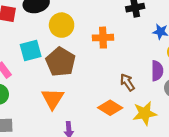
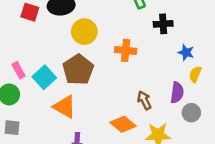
cyan square: (31, 50) -> (44, 77), moved, turned -35
orange triangle: (53, 99) -> (65, 107), turned -40

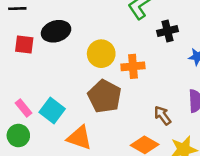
yellow circle: (84, 32) -> (101, 54), moved
brown pentagon: (78, 70) -> (105, 96), moved

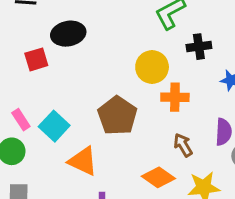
red square: (24, 44) -> (36, 59), moved, turned -30
yellow circle: (101, 54) -> (152, 67), moved
orange cross: (133, 66) -> (175, 97), moved

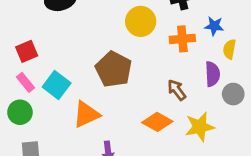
red square: (36, 59) -> (27, 51), moved
orange cross: (175, 97) -> (182, 39), moved
orange triangle: (83, 161) -> (86, 114), turned -44

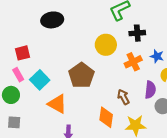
orange cross: (182, 39) -> (133, 62), turned -30
orange triangle: (86, 114) -> (57, 104), turned 45
orange diamond: (157, 122) -> (106, 117), turned 60

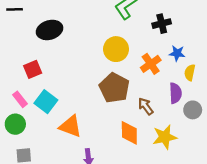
black cross: (137, 33) -> (162, 24), moved
red square: (23, 53) -> (33, 69), moved
brown pentagon: (81, 75) -> (114, 88), moved

